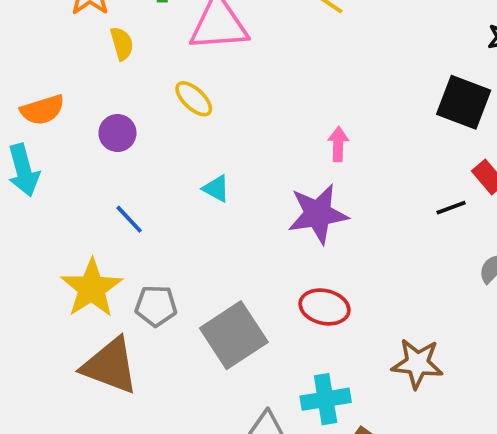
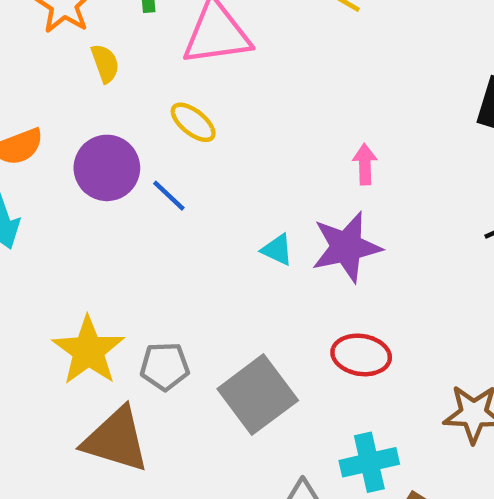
purple circle: (117, 133) -> (107, 168), size x1.5
cyan triangle: (216, 189) -> (277, 250), moved
blue line: (129, 219) -> (169, 196), moved

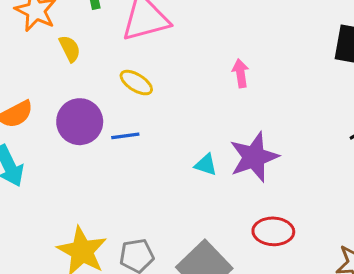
pink arrow: (365, 164) -> (241, 73), moved
blue line: (169, 196) -> (125, 136), turned -44

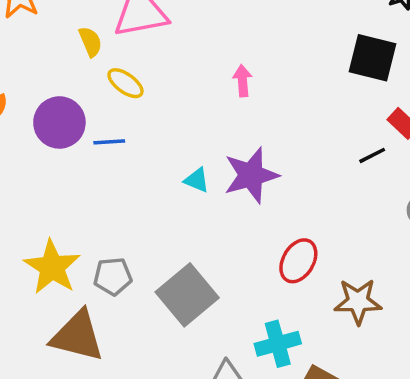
yellow semicircle: (70, 49) -> (90, 42), moved
red ellipse: (273, 231) -> (298, 261), moved, turned -66

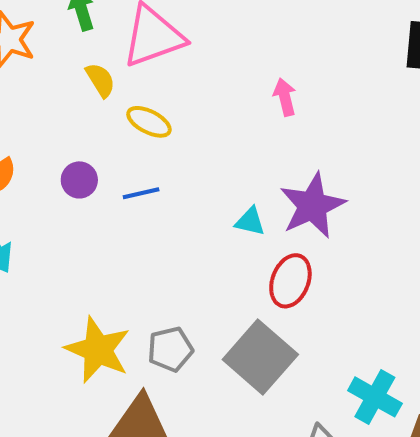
purple circle: (59, 122) -> (79, 180), size x0.6
red ellipse: (298, 261) -> (290, 281), moved
cyan cross: (278, 344) -> (375, 397), turned -36

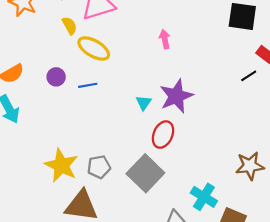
yellow ellipse: (149, 122) -> (94, 48), size x1.4
cyan triangle: (250, 221) -> (144, 103), turned 49

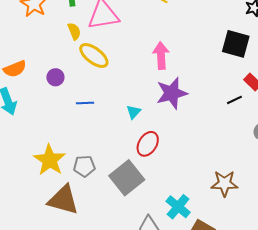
pink arrow: (165, 39) -> (161, 55), size x1.5
blue line: (88, 85) -> (85, 103), moved
purple star: (176, 96) -> (172, 93), moved

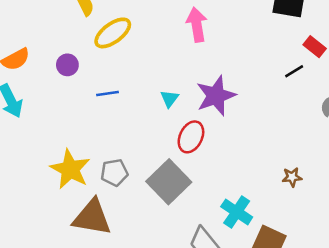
yellow ellipse: (94, 55) -> (113, 33), turned -68
purple star: (172, 93) -> (216, 96), moved
brown star: (224, 183) -> (292, 177), size x0.6

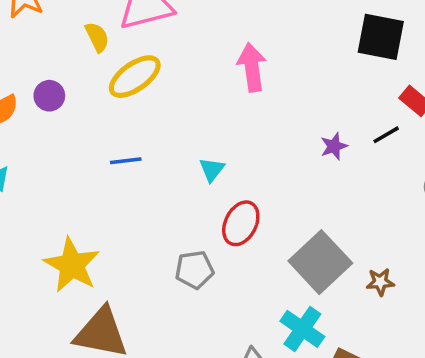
purple circle: (67, 65) -> (49, 96), moved
purple star: (216, 96) -> (334, 146), moved, size x0.5
gray pentagon: (114, 173) -> (194, 270), moved
gray square: (169, 182) -> (320, 262), moved

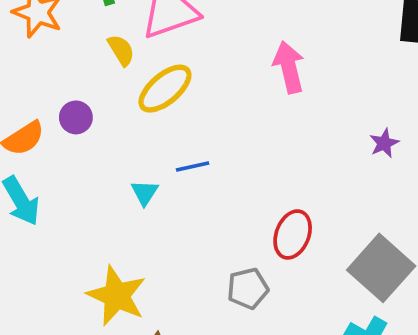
blue line: (126, 161) -> (193, 167), moved
cyan triangle: (212, 170) -> (145, 193), moved

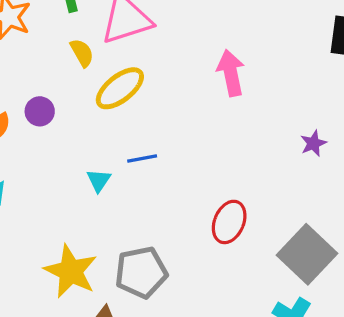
gray pentagon: (248, 289) -> (141, 272), moved, size x1.4

